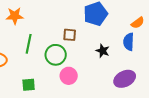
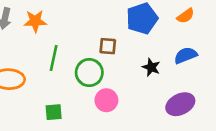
orange semicircle: (138, 23) -> (186, 16), moved
blue semicircle: (129, 42) -> (186, 55), turned 66

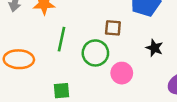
pink circle: (106, 100) -> (122, 73), moved

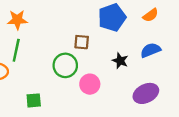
green line: (62, 39) -> (16, 50), moved

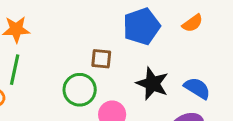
blue semicircle: (151, 50) -> (197, 88), moved, turned 54
black star: (120, 61) -> (152, 84), size x1.5

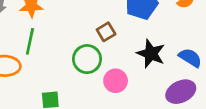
brown square: (101, 59) -> (106, 32), turned -36

